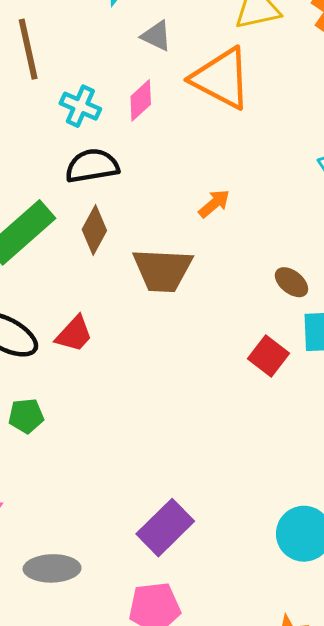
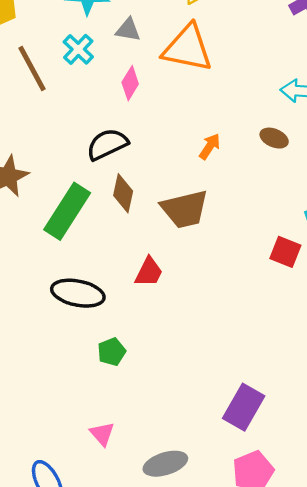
cyan cross: (80, 106) -> (78, 49), moved, turned 36
brown ellipse: (291, 282) -> (274, 138), moved
red trapezoid: (74, 334) -> (149, 272), moved

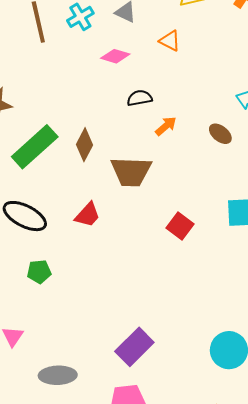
orange triangle: (188, 48) -> (170, 41), size x0.5
pink diamond: (130, 83) -> (115, 56), turned 60
black semicircle: (107, 144) -> (140, 98), moved, size x0.7
red square: (285, 252) -> (180, 226), moved

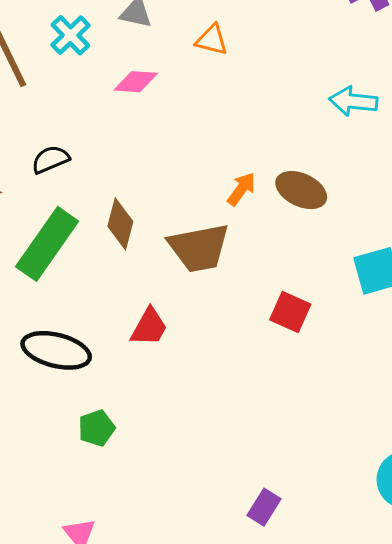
black semicircle: (140, 98) -> (51, 159), moved
orange arrow: (166, 126) -> (241, 189), moved
brown ellipse: (220, 134) -> (301, 190), moved, size x1.4
purple rectangle: (134, 347) -> (264, 507), size x0.6

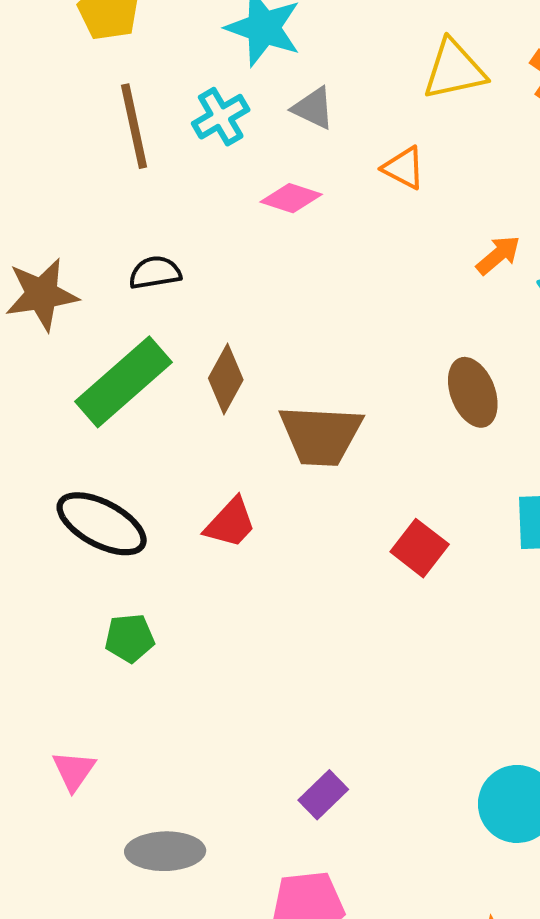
orange arrow: (241, 189) -> (498, 255), moved
brown ellipse: (301, 190) -> (473, 392), turned 30

